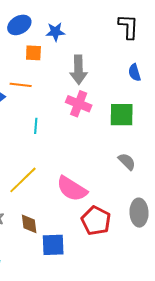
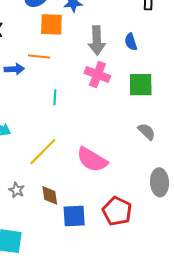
orange square: (33, 53) -> (51, 24), size x1.4
blue semicircle: (135, 73) -> (131, 42), moved
red pentagon: (96, 221) -> (117, 211), moved

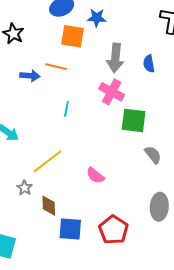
green square: (141, 85) -> (134, 120), moved
pink semicircle: (92, 160) -> (95, 176), size x0.6
gray star: (17, 190) -> (25, 188), moved

